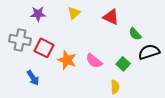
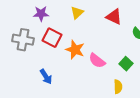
red square: (44, 48) -> (52, 38), moved
orange star: (67, 60) -> (75, 50), moved
blue arrow: (33, 78) -> (46, 77), moved

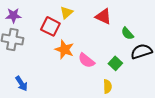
purple star: (41, 14) -> (13, 15), moved
red square: (52, 38) -> (50, 26), moved
blue arrow: (46, 77) -> (21, 83), moved

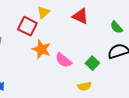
green semicircle: (127, 33) -> (116, 27), moved
yellow semicircle: (107, 86) -> (84, 86), turned 80

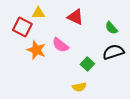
yellow triangle: (43, 12) -> (38, 13), turned 40
pink semicircle: (63, 60) -> (60, 45), moved

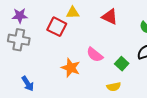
pink semicircle: (60, 45) -> (95, 55), moved
orange star: (36, 50) -> (71, 68), moved

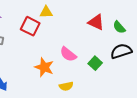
red triangle: (110, 17) -> (96, 22), moved
yellow semicircle: (114, 87) -> (66, 86), moved

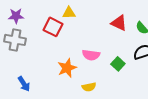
pink semicircle: (68, 54) -> (91, 55), turned -30
orange star: (44, 67) -> (67, 68), turned 30

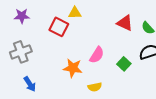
gray cross: (15, 40) -> (21, 52), moved, turned -30
pink semicircle: (91, 55) -> (97, 55), turned -66
orange star: (67, 68) -> (73, 68), turned 30

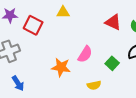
red square: (59, 27) -> (33, 25), moved
yellow semicircle: (95, 87) -> (94, 85), moved

